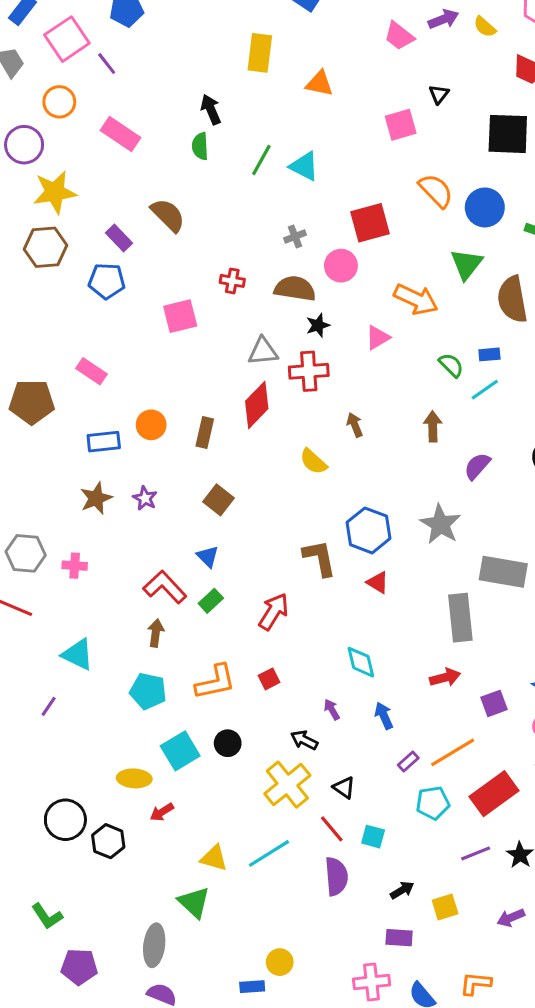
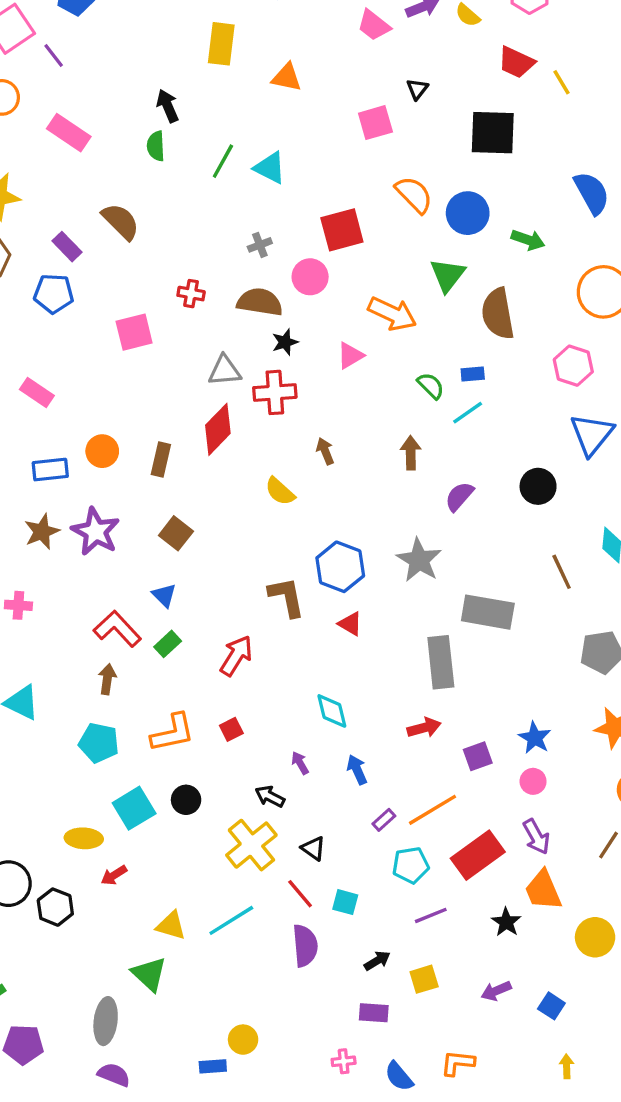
purple star: (145, 498) -> (96, 532), size x1.8
purple line: (476, 853) -> (431, 915), moved
pink cross: (372, 982) -> (344, 1061), size x0.6

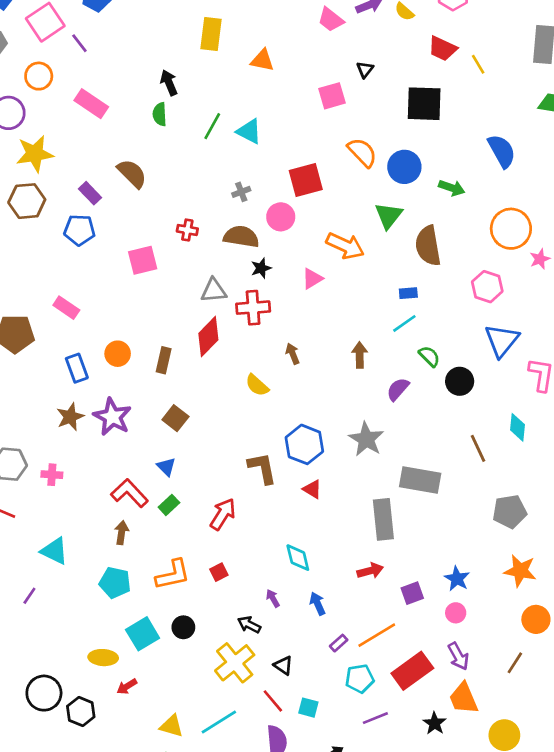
green semicircle: (431, 386) -> (429, 356), moved
blue rectangle: (50, 470) -> (77, 368), turned 76

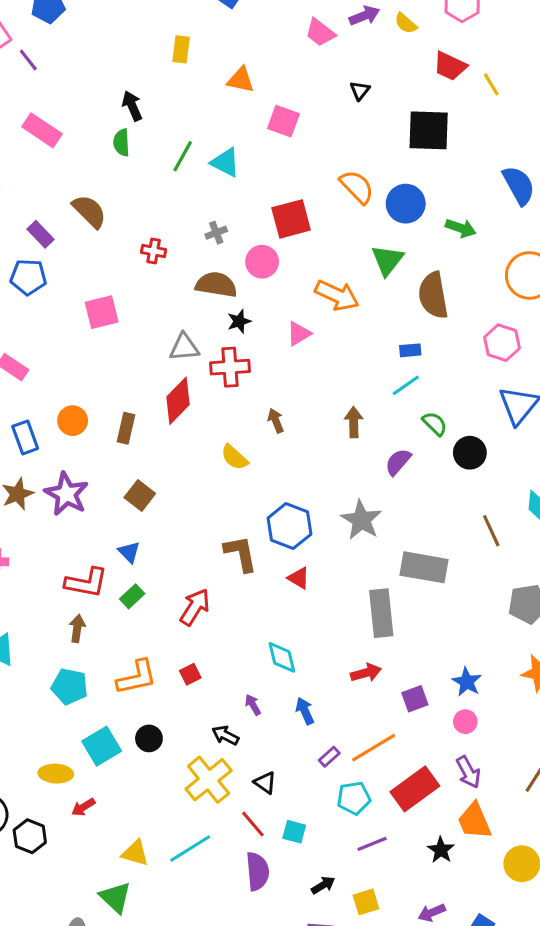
yellow rectangle: (211, 34) -> (181, 49), size x0.7
pink square: (332, 96) -> (283, 121), moved, turned 36
red cross: (187, 230) -> (154, 251), moved
red L-shape: (129, 493) -> (86, 583), turned 144

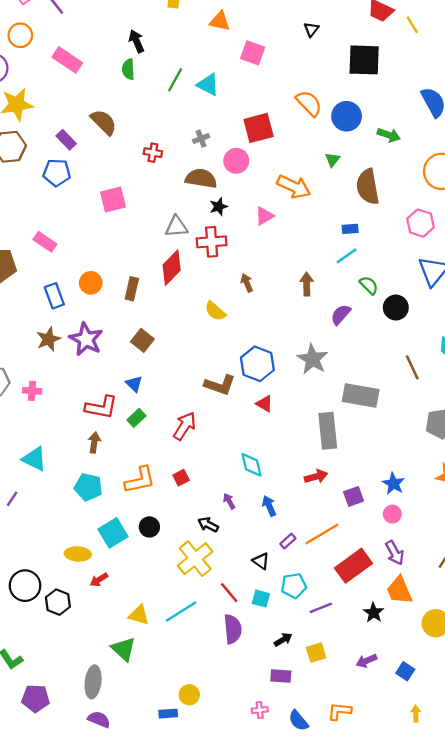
green triangle: (387, 260) -> (332, 160), size x0.6
brown L-shape: (241, 554) -> (220, 385), turned 120
black triangle: (265, 783) -> (261, 561), moved
cyan pentagon: (354, 798) -> (294, 586), moved

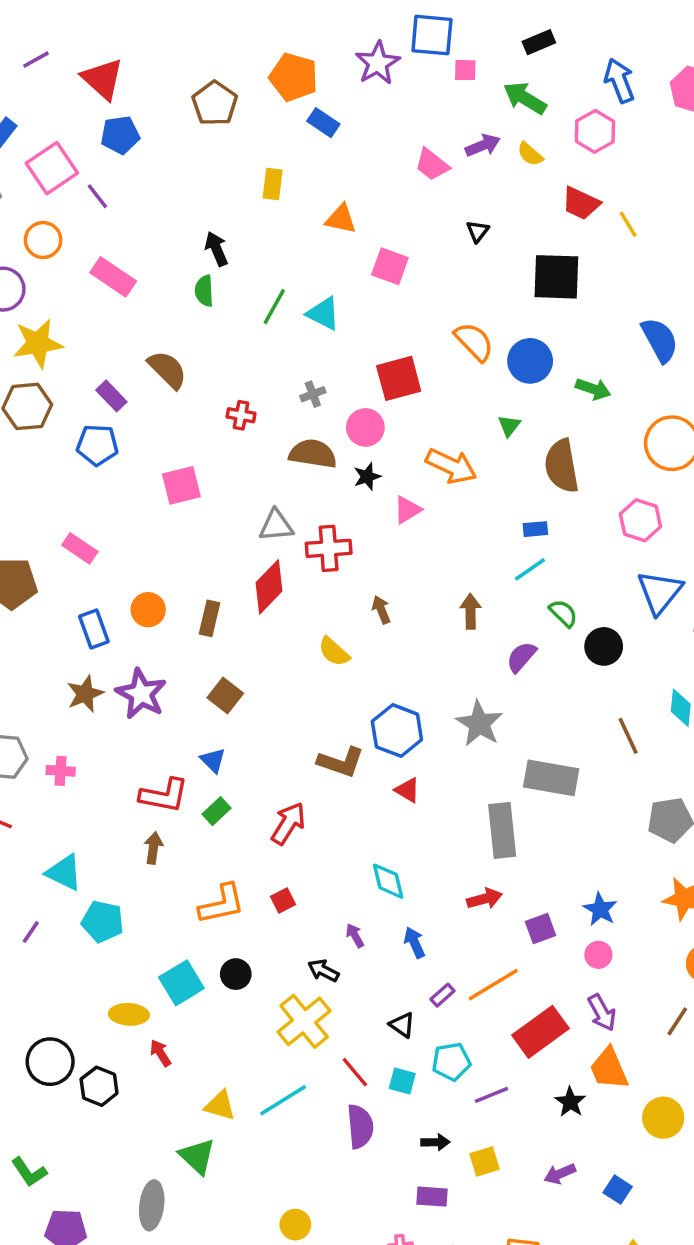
black star: (219, 207) -> (367, 477), moved
cyan pentagon: (88, 487) -> (103, 921), moved
red arrow: (99, 580) -> (160, 1053), turned 90
black arrow: (283, 640) -> (435, 1142), turned 30

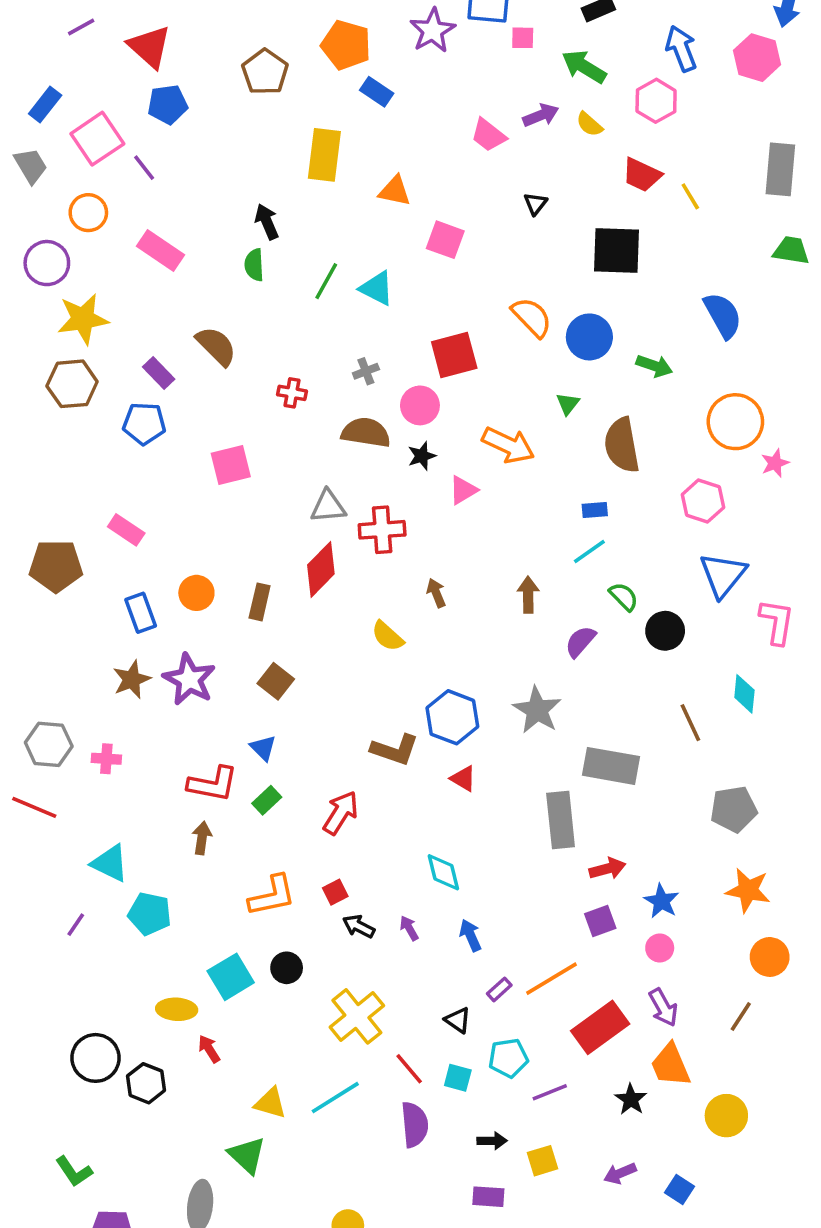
yellow rectangle: (273, 184) -> (324, 155), size x1.6
red arrow: (485, 899) -> (607, 869), moved
black arrow: (323, 971) -> (359, 926), moved

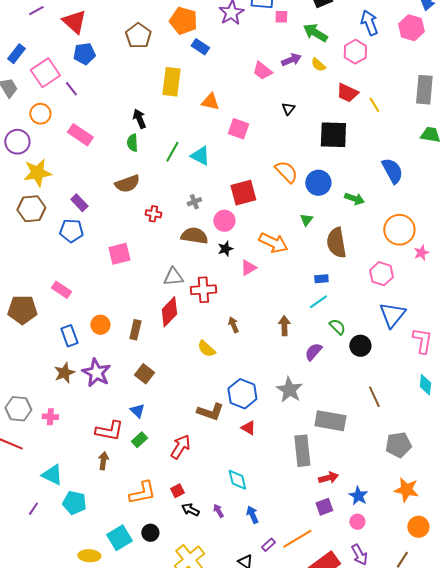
brown semicircle: (216, 346) -> (127, 184), moved, turned 115
cyan diamond: (744, 694) -> (425, 385), moved

